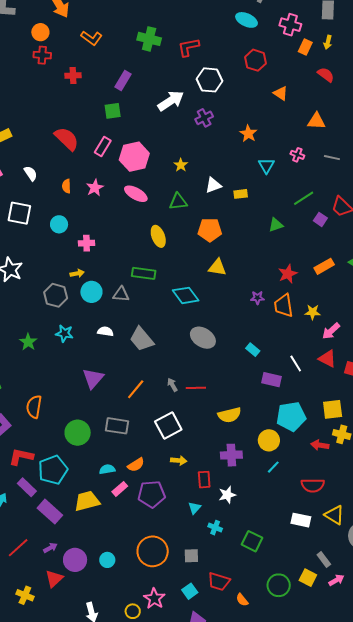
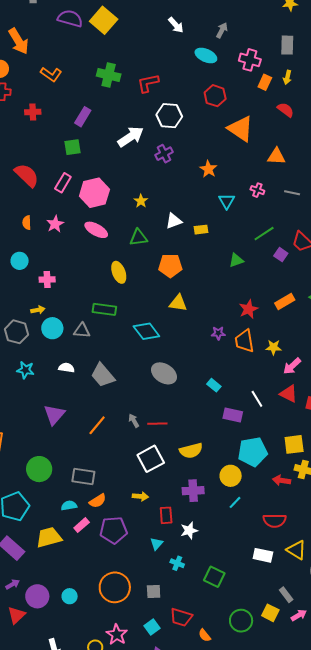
orange triangle: (281, 93) -> (241, 129), size x1.8
gray rectangle: (117, 426) -> (83, 476), moved
white square: (168, 426) -> (151, 459), moved

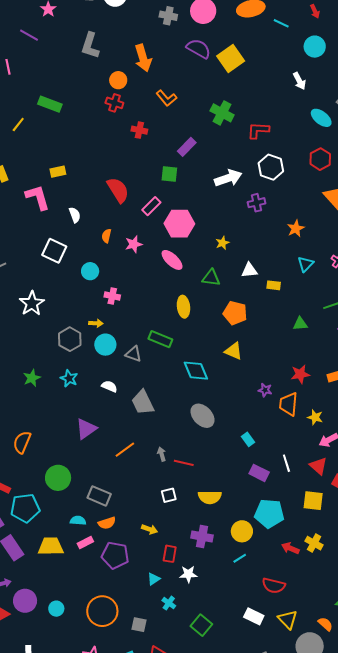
yellow square: (294, 444) -> (313, 501), moved
white square: (151, 459) -> (169, 495), size x0.6

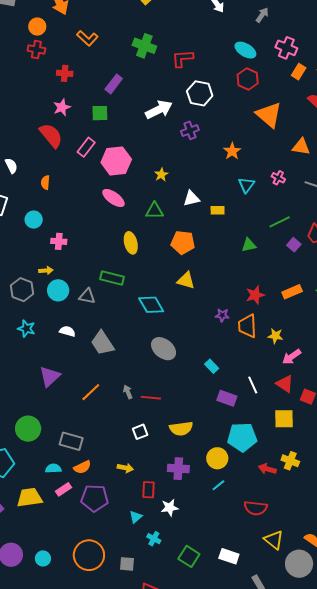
cyan ellipse: (321, 118) -> (245, 50), moved
pink star: (134, 244) -> (62, 107), moved
white rectangle: (254, 616) -> (229, 556), moved

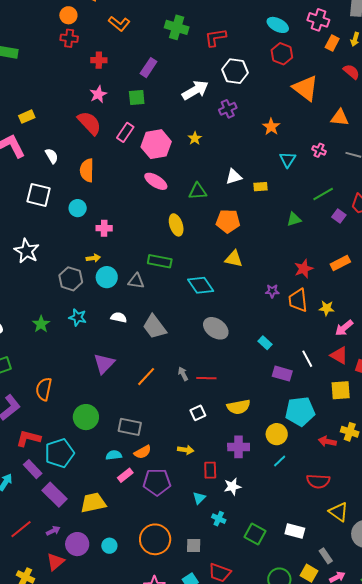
yellow star: (161, 175) -> (195, 138), moved
orange semicircle: (45, 182) -> (87, 170), size x1.6
yellow trapezoid: (30, 498) -> (93, 503), moved

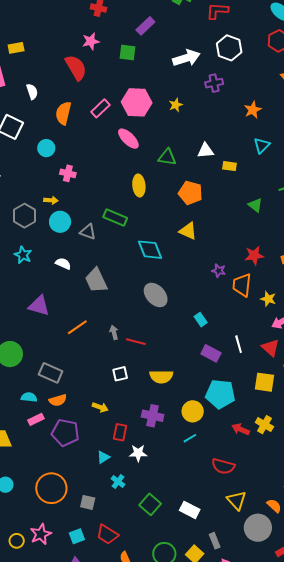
pink rectangle: (125, 132) -> (100, 108), moved
green triangle: (294, 219) -> (255, 205), turned 42
purple triangle: (104, 364) -> (39, 306), turned 50

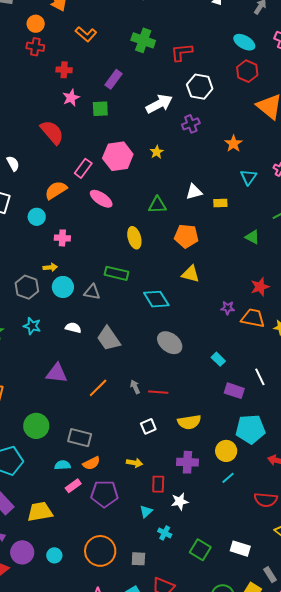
pink star: (91, 41) -> (71, 98), moved
orange semicircle: (63, 113) -> (56, 190), moved, turned 55
pink ellipse: (128, 139) -> (101, 199), moved
orange trapezoid: (242, 285) -> (253, 318), turned 105

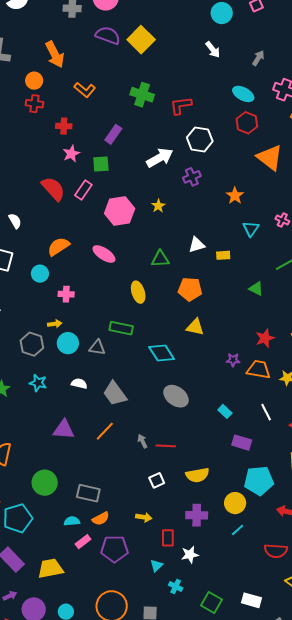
pink rectangle: (83, 168) -> (83, 190), moved
white line: (260, 377) -> (266, 412), moved
orange line: (98, 388) -> (105, 431), moved

